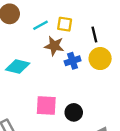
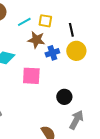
pink square: (46, 106) -> (31, 76), moved
black circle: (74, 112) -> (64, 97), moved

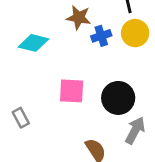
pink square: (31, 76) -> (72, 91), moved
black circle: (64, 97) -> (118, 98), size x1.5

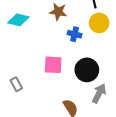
blue cross: (101, 36) -> (75, 34), moved, turned 32
cyan diamond: (34, 43) -> (18, 20), moved

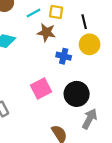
pink square: (53, 65) -> (41, 89), turned -30

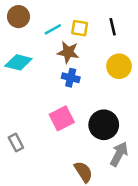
black line: (84, 22) -> (113, 27), moved
blue cross: (64, 56) -> (71, 78), moved

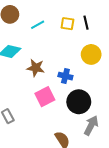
yellow square: (80, 28) -> (67, 24), moved
brown star: (68, 52) -> (36, 68), moved
blue cross: (71, 78) -> (65, 76), moved

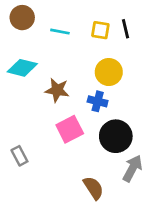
cyan line: (38, 25) -> (60, 32), turned 40
yellow circle: (91, 54) -> (109, 72), moved

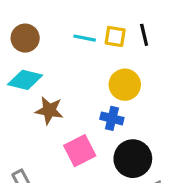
brown circle: (22, 18) -> (25, 38), moved
cyan line: (60, 32) -> (85, 38), moved
brown star: (57, 90) -> (49, 110), moved

